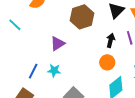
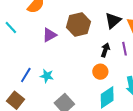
purple triangle: (58, 44) -> (49, 35), moved

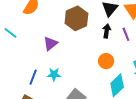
purple triangle: (49, 35) -> (50, 44), moved
black arrow: (105, 50) -> (107, 31), moved

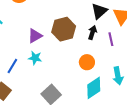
brown hexagon: (76, 18) -> (64, 29), moved
cyan star: (54, 74) -> (35, 58), moved

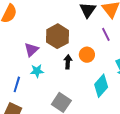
black arrow: (92, 33) -> (68, 62), moved
orange circle: (87, 62) -> (87, 55), moved

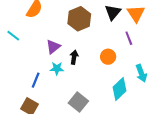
brown hexagon: (58, 36) -> (79, 19), moved
black arrow: (68, 62) -> (74, 57), moved

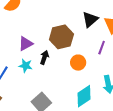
brown hexagon: (79, 19) -> (61, 37), moved
purple line: (129, 38) -> (102, 48), turned 32

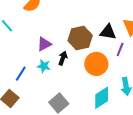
black triangle: (90, 19) -> (108, 32), moved, turned 48
orange circle: (78, 63) -> (96, 64), size x1.5

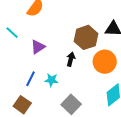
purple triangle: (44, 44) -> (38, 47), moved
cyan star: (44, 66) -> (51, 80), moved

